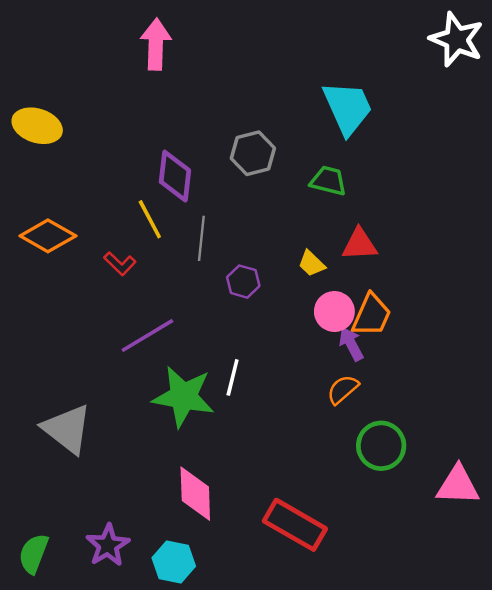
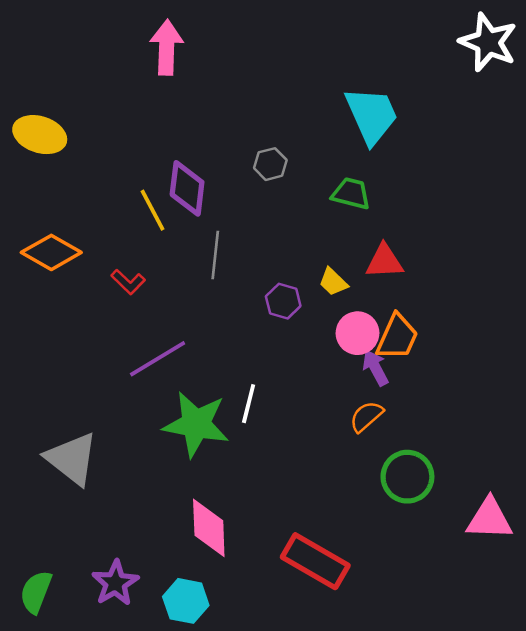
gray hexagon: (253, 153) -> (270, 164), size x0.7
yellow line: (150, 219) -> (152, 210), moved
purple hexagon: (243, 282) -> (283, 301), moved

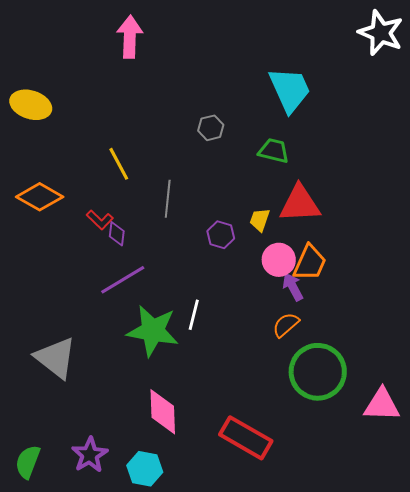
purple diamond: (187, 188) -> (117, 234), moved, size x0.6
red triangle: (384, 261) -> (300, 204), size x1.4
yellow trapezoid: (333, 282) -> (260, 220), turned 65
green circle: (407, 477) -> (318, 372), size x1.4

